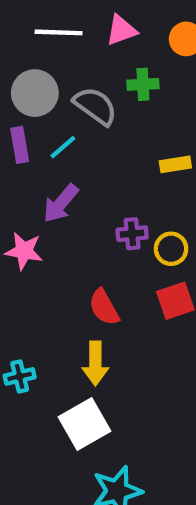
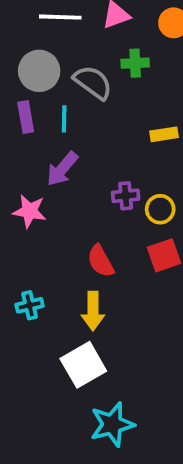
cyan line: (63, 147) -> (64, 119), turned -48
cyan cross: (20, 376) -> (30, 305), moved

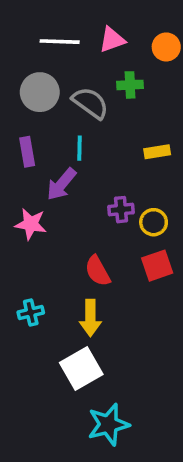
purple rectangle: (26, 117) -> (27, 152), moved
cyan line: (64, 119) -> (79, 148), moved

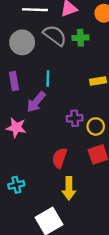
gray semicircle: (90, 103) -> (55, 35), moved
red semicircle: (98, 271) -> (59, 158), turned 48
yellow arrow: (90, 318) -> (69, 188), moved

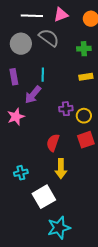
green cross: (80, 38) -> (84, 49), moved
pink star: (16, 128) -> (16, 117), turned -30
cyan cross: (16, 185) -> (21, 173), moved

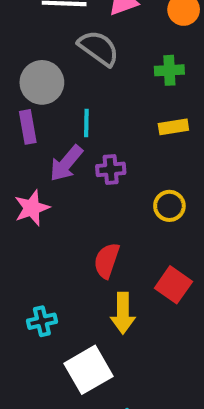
gray circle: (21, 44) -> (42, 82), moved
purple cross: (66, 109) -> (111, 169), moved
red square: (86, 140) -> (173, 285), moved, turned -36

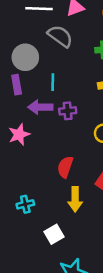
purple arrow: (66, 163) -> (40, 107), turned 50
white square: (88, 370) -> (54, 234), size x0.7

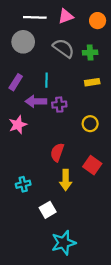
gray semicircle: (60, 36) -> (64, 48), moved
gray circle: (25, 57) -> (23, 42), moved
purple rectangle: (17, 85) -> (16, 82), turned 42

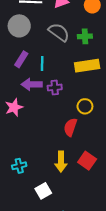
purple rectangle: (16, 82) -> (21, 59), moved
yellow rectangle: (92, 82) -> (87, 66), size x1.6
red semicircle: (57, 152) -> (70, 127), moved
red square: (92, 165) -> (87, 161), moved

